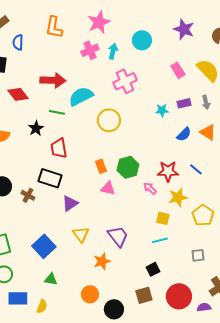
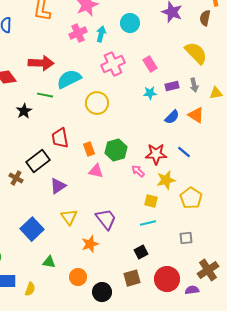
pink rectangle: (178, 70) -> (150, 64), moved
red trapezoid: (59, 148) -> (60, 138), moved
black rectangle: (50, 178) -> (38, 161), turned -55
green triangle: (51, 279) -> (49, 262), moved

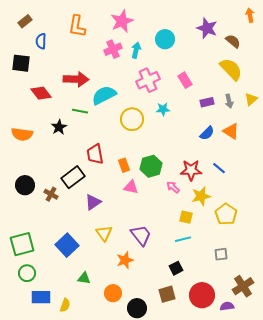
brown semicircle: (205, 18) -> (233, 41), moved, turned 119
cyan star: (150, 93) -> (163, 109), moved
yellow triangle: (216, 93) -> (251, 99), moved, turned -32

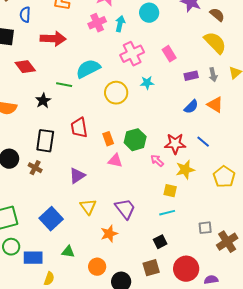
red arrow: (76, 79) -> (53, 39), moved
black rectangle: (73, 177) -> (45, 141), moved, turned -45
yellow pentagon: (226, 214) -> (224, 177), moved
brown cross: (243, 286) -> (227, 242), moved
blue rectangle: (41, 297) -> (33, 258), moved

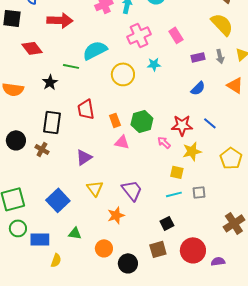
orange triangle: (215, 105) -> (235, 85), moved
gray square: (205, 228) -> (199, 192), moved

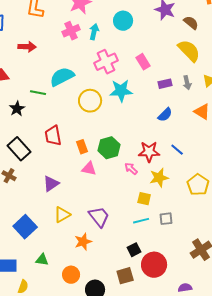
red arrow: (60, 20) -> (27, 47), size x0.7
cyan star: (154, 64) -> (121, 91), size x1.6
black rectangle: (52, 122) -> (19, 149), turned -50
yellow triangle: (95, 188) -> (62, 215), turned 36
red circle: (193, 250) -> (154, 265), moved

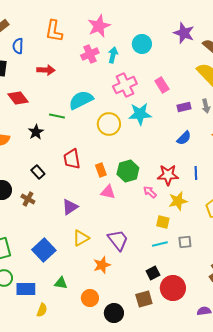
black rectangle: (19, 149) -> (38, 172), size x0.6
blue line: (177, 150) -> (196, 173), turned 48

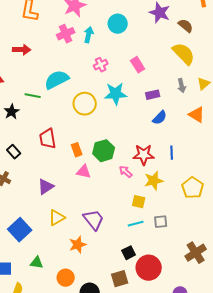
pink cross: (125, 85) -> (101, 65), size x0.6
purple rectangle: (184, 107) -> (153, 95), moved

